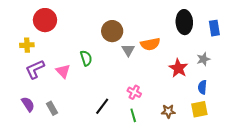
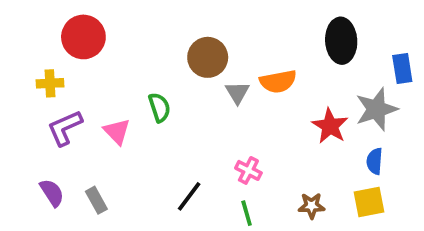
blue rectangle: (214, 28) -> (402, 68), moved
gray star: (203, 59) -> (376, 109), size x1.6

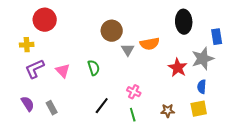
green semicircle: (159, 107) -> (94, 68), moved

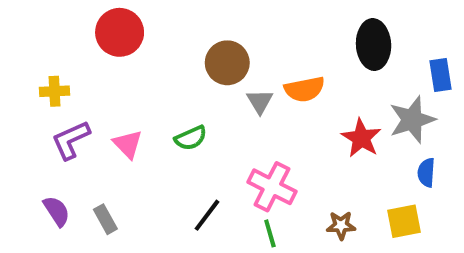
red circle: (45, 20) -> (120, 32), moved
green semicircle: (94, 68) -> (191, 138), turned 84
blue semicircle: (202, 87) -> (426, 173), moved
pink cross: (134, 92) -> (272, 187), size x1.6

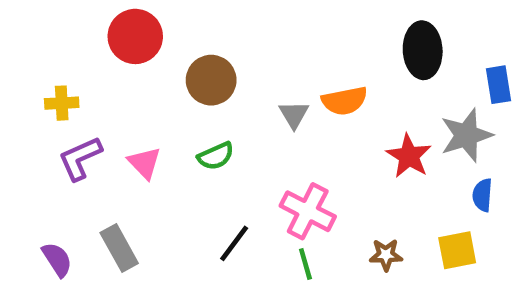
brown circle: (227, 63) -> (211, 80), moved
purple semicircle: (57, 211) -> (57, 259), moved
gray rectangle: (105, 219) -> (119, 248), size x1.4

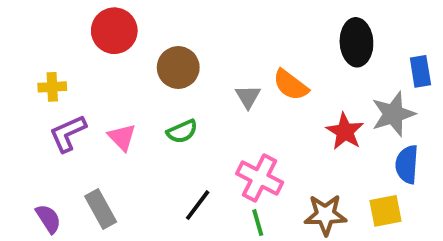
orange semicircle: (344, 101) -> (291, 85), turned 48
blue semicircle: (482, 195) -> (407, 164), size x1.4
brown star: (386, 255) -> (325, 215), size x1.5

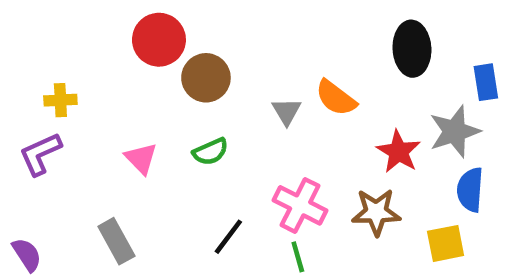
red circle: (114, 31) -> (159, 40), moved
purple L-shape: (68, 133) -> (40, 154), moved
brown star: (325, 215) -> (376, 212), moved
purple semicircle: (48, 219) -> (27, 255), moved

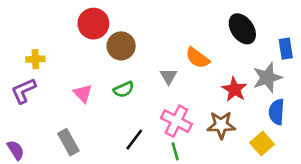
black ellipse: (412, 49) -> (242, 29), turned -32
gray triangle: (287, 111) -> (168, 76), moved
yellow square: (446, 243) -> (262, 143), turned -30

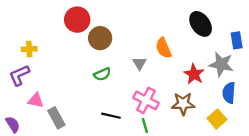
orange semicircle: (197, 58) -> (163, 48), turned 30
gray star: (267, 78) -> (221, 64), turned 30
pink triangle: (83, 93) -> (36, 100), moved, turned -35
black line: (134, 140) -> (111, 116), turned 66

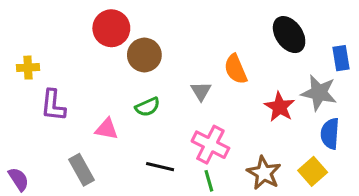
yellow cross: (29, 49) -> (28, 68), moved
purple L-shape: (19, 75) -> (53, 105), moved, turned -60
pink triangle: (36, 100) -> (107, 129), moved
brown star: (183, 104) -> (264, 173), moved, turned 30

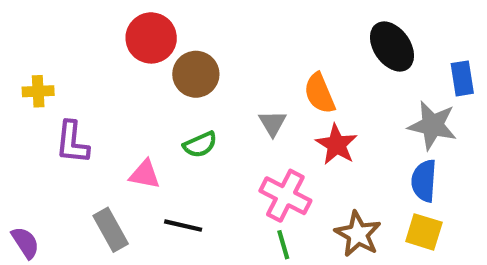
red star: (280, 107) -> (337, 145), moved
blue semicircle: (330, 134) -> (424, 181), moved
black line: (160, 167) -> (183, 226), moved
yellow square: (313, 171) -> (424, 232), turned -32

